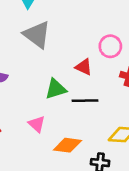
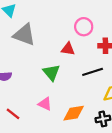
green triangle: (56, 89) -> (51, 72), turned -36
black line: (85, 101) -> (93, 72), moved

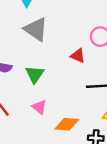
green triangle: (51, 72) -> (35, 74), moved

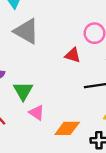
green triangle: (35, 74) -> (23, 91), moved

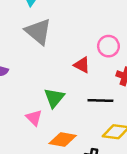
green triangle: (23, 91) -> (54, 98), moved

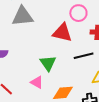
gray triangle: (38, 32) -> (23, 16), turned -30
red triangle: (82, 65) -> (62, 33), size x1.5

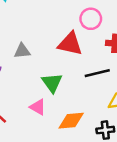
gray triangle: (23, 16) -> (22, 51), moved, size x0.6

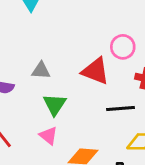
green triangle: (52, 83) -> (55, 104), moved

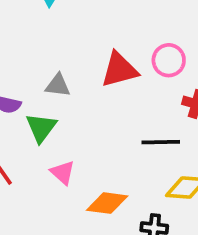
red triangle: (95, 71) -> (119, 70), moved, turned -40
green triangle: (55, 104) -> (41, 128), moved

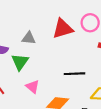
black line: (161, 142) -> (74, 74), moved

